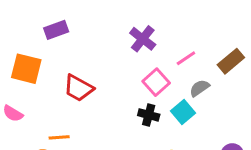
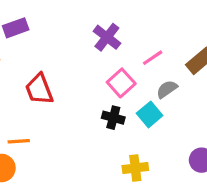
red trapezoid: (79, 88) -> (39, 89), turned 40

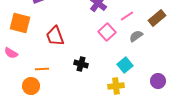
cyan square: (150, 114) -> (125, 65), moved
black cross: (113, 118) -> (81, 64), moved

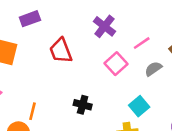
red trapezoid: (55, 36) -> (61, 51), moved
orange line: (42, 69) -> (33, 111), turned -72

